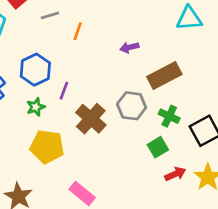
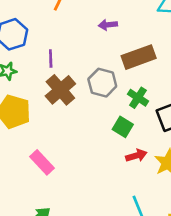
purple line: (64, 91) -> (51, 59), moved, turned -30
green square: (158, 147) -> (123, 127), turned -36

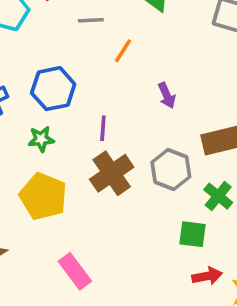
purple arrow: (108, 25) -> (167, 95), moved, turned -114
green square: (123, 127) -> (193, 234), turned -30

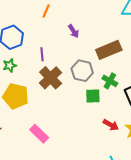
green square: (193, 234) -> (93, 96), moved
red arrow: (207, 276) -> (111, 125), turned 49

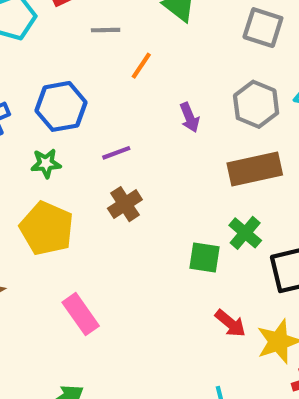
purple line: (42, 54) -> (116, 153), turned 64
gray hexagon: (82, 71) -> (256, 104), moved
brown cross: (51, 78) -> (125, 204), size x0.7

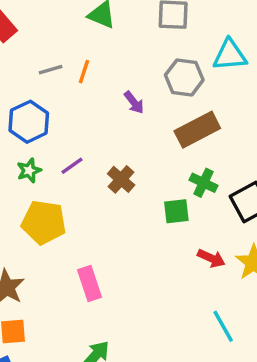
gray line: (106, 30) -> (51, 70), moved
purple line: (116, 153) -> (72, 166), moved
brown cross: (125, 204) -> (121, 179), moved
pink rectangle: (81, 314) -> (90, 283), turned 32

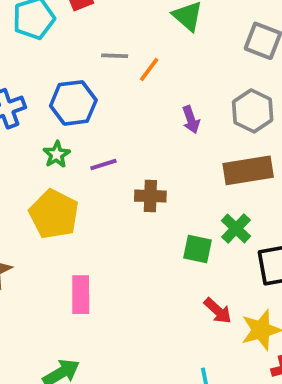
green star: (29, 170) -> (57, 154), turned -30
brown cross: (121, 179) -> (150, 196), turned 32

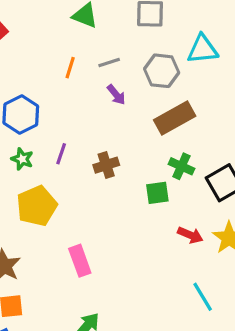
gray line: (115, 56) -> (109, 62), moved
purple line: (103, 165) -> (61, 154), turned -35
yellow pentagon: (54, 214) -> (37, 206), turned -30

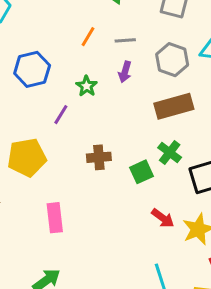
purple arrow: (116, 95) -> (125, 72), turned 42
green star: (22, 159) -> (87, 86), moved
brown cross: (106, 165) -> (99, 157), moved
green square: (157, 193) -> (141, 172), turned -30

